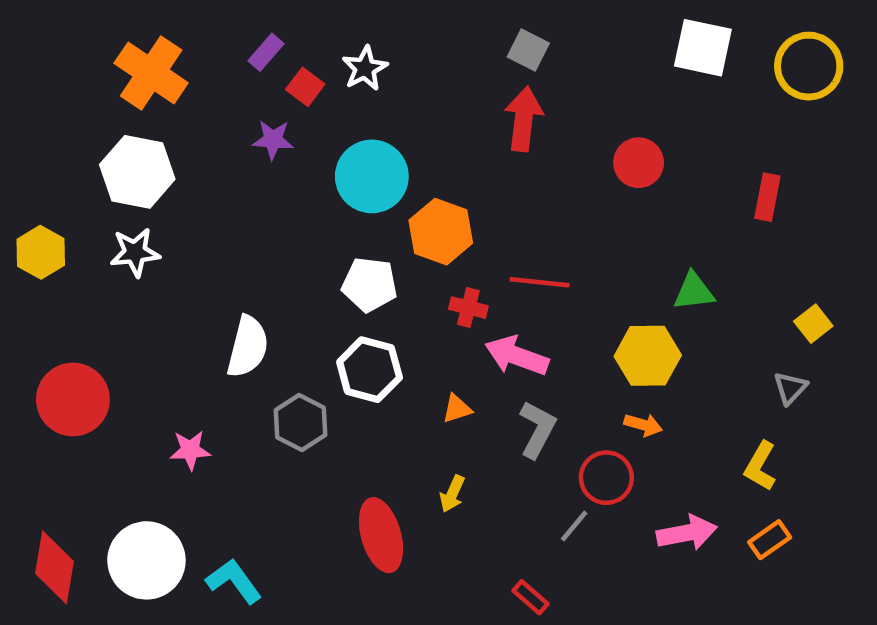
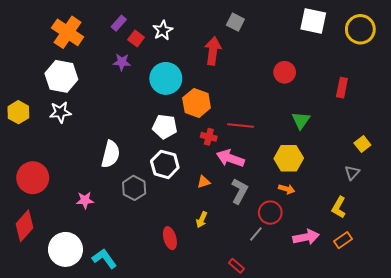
red arrow: (524, 119) -> (213, 51), moved
green triangle: (694, 291) -> (301, 120), moved, turned -48
red ellipse: (381, 535) -> (170, 238), size x0.7
red diamond: (55, 567) -> (25, 226), moved, turned 32

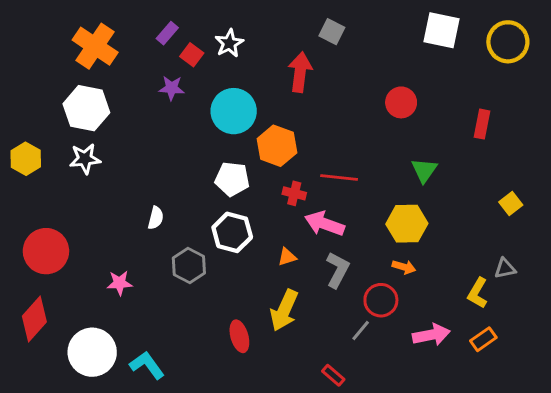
white semicircle: (111, 154) -> (156, 218), size x0.6
gray triangle: (352, 173) -> (505, 268), moved, turned 35
yellow arrow: (202, 220) -> (284, 310), size x1.8

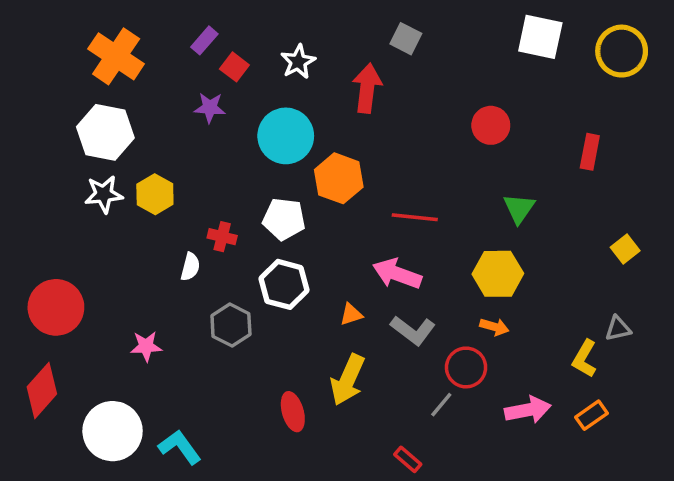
white star: (229, 43) -> (298, 62), moved
yellow hexagon: (26, 159) -> (155, 194), moved
red cross: (294, 193) -> (222, 237), moved
gray L-shape: (338, 270) -> (413, 330), turned 99

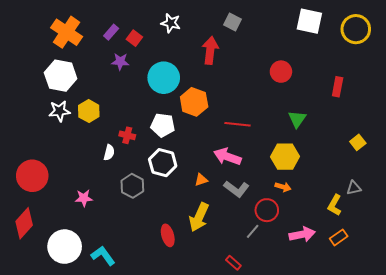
purple rectangle: (204, 40) -> (111, 32), moved
white star: (298, 62) -> (171, 23), moved, turned -30

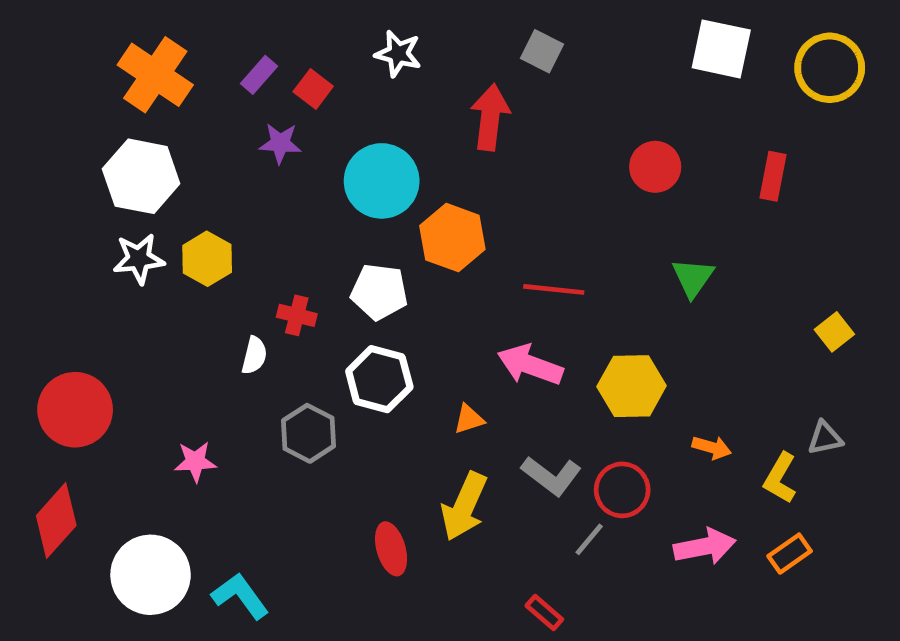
red rectangle: (338, 87) -> (773, 176), moved
yellow hexagon: (285, 157) -> (632, 386), moved
orange arrow: (283, 187) -> (712, 447), moved
gray L-shape: (236, 189) -> (551, 476), moved

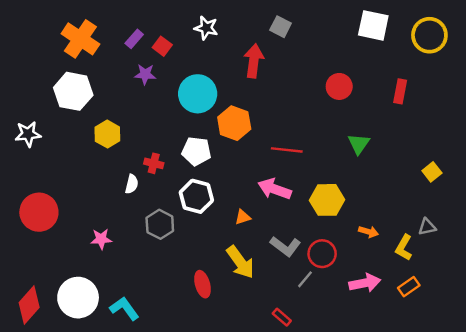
white star: (139, 259) -> (28, 134), moved
yellow arrow: (464, 506) -> (240, 262), turned -60
red diamond: (56, 521) -> (29, 305), moved

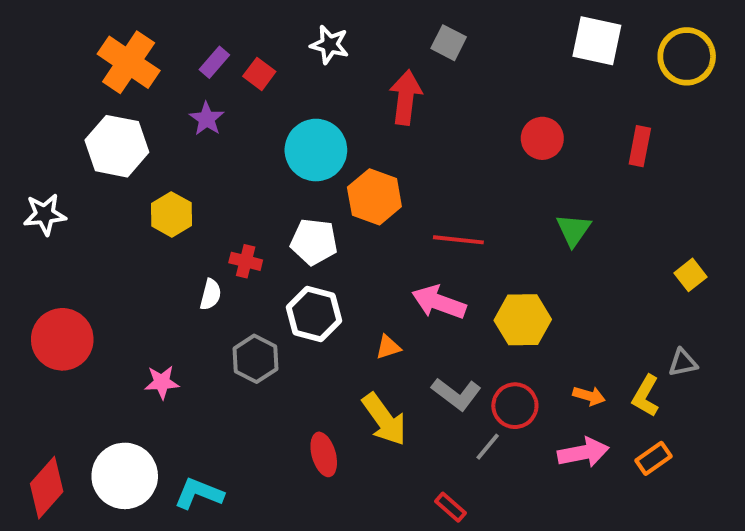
purple star: (145, 74) -> (207, 119), moved, turned 30
orange arrow: (368, 232) -> (589, 396), moved
cyan L-shape: (124, 309) -> (199, 493), turned -32

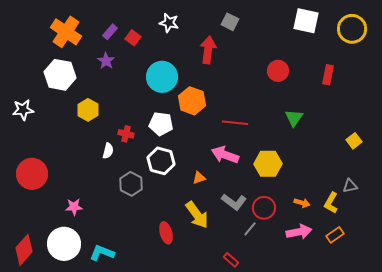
pink star: (162, 382) -> (74, 207), moved

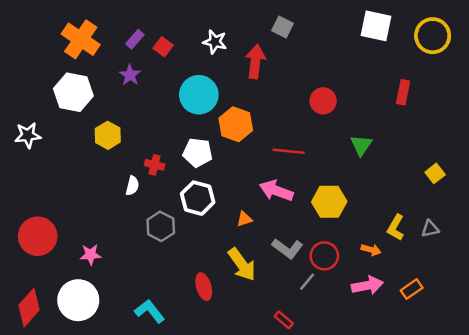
white star: (169, 23) -> (215, 42), moved
red circle: (278, 71) -> (323, 101), moved
red circle: (32, 174) -> (38, 236), moved
yellow L-shape: (331, 203) -> (396, 228), moved
cyan L-shape: (102, 253) -> (150, 311), moved, turned 30

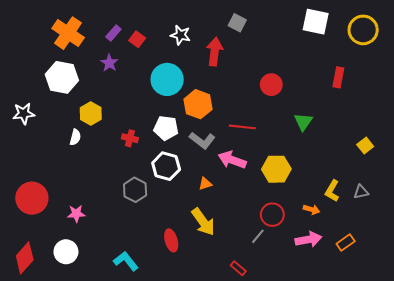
white semicircle: (132, 186) -> (75, 137), moved
gray L-shape: (287, 248) -> (202, 140), moved
white circle: (78, 300) -> (66, 252), size x0.7

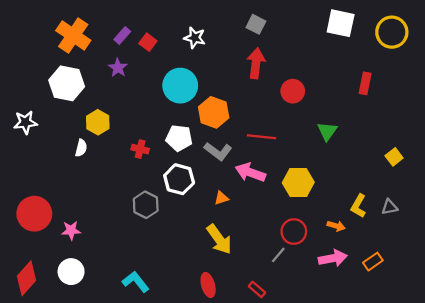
red arrow: (215, 52) -> (256, 63), moved
pink star: (76, 214) -> (71, 230), moved
red ellipse: (171, 240) -> (208, 285), moved

